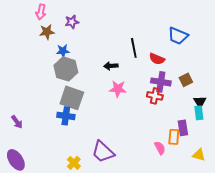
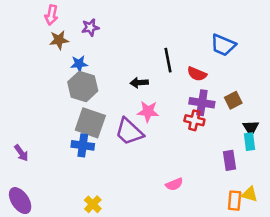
orange rectangle: (174, 137) -> (235, 201), moved
pink semicircle: (160, 148) -> (174, 184), moved, turned 96
purple trapezoid: (103, 152) -> (129, 132), moved

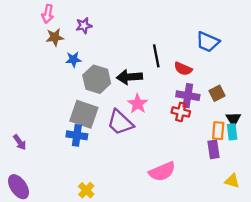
black arrow: (139, 83) -> (129, 77), size x1.5
gray hexagon: (83, 86) -> (97, 79), moved
pink star: (148, 111) -> (138, 104), turned 30
pink semicircle: (174, 184) -> (162, 172), size x1.6
orange rectangle: (235, 201) -> (218, 131), moved

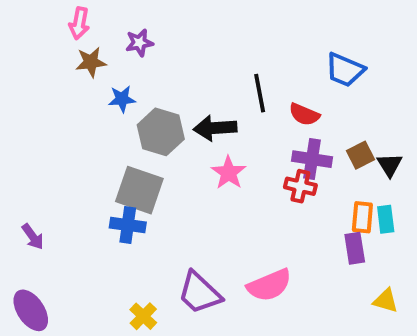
black triangle: (233, 119) -> (390, 165), moved
purple trapezoid: (120, 122) -> (199, 293), moved

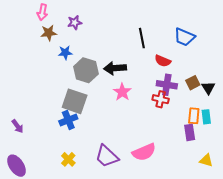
black line: (260, 93) -> (142, 38), moved
blue cross: (128, 225) -> (68, 120), turned -30
yellow cross: (143, 316) -> (68, 159), moved

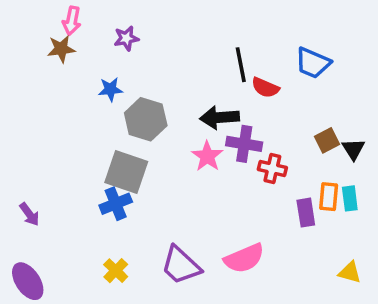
brown star: (49, 33) -> (61, 49), moved
red semicircle: (163, 61) -> (265, 88), moved
black arrow: (115, 68) -> (220, 117), moved
purple cross: (167, 85) -> (244, 144), moved
purple rectangle: (190, 132) -> (306, 213), moved

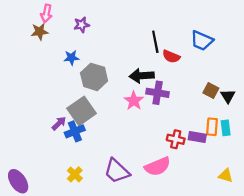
brown square: (327, 140) -> (211, 91), turned -35
red cross: (272, 169) -> (176, 139), moved
gray square: (126, 172) -> (82, 111), turned 36
purple rectangle: (306, 213) -> (197, 137), turned -72
purple arrow: (29, 214) -> (59, 123), moved, turned -98

